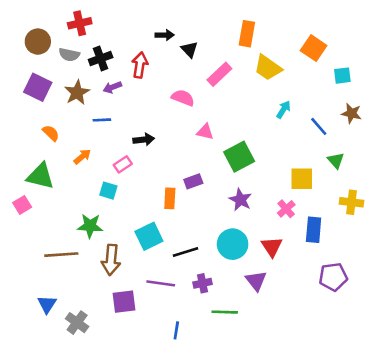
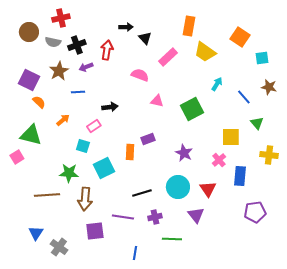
purple square: (38, 87) -> (29, 80), moved
green square: (239, 157) -> (192, 109), moved
cyan square: (149, 236) -> (104, 168), moved

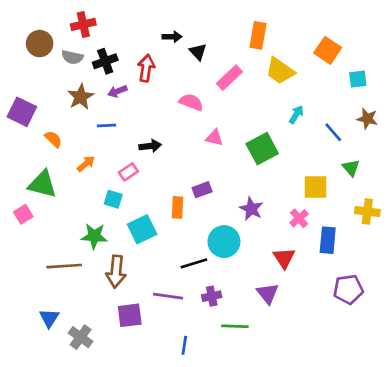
purple square: (29, 80) -> (22, 112), moved
cyan circle: (178, 187) -> (224, 242), moved

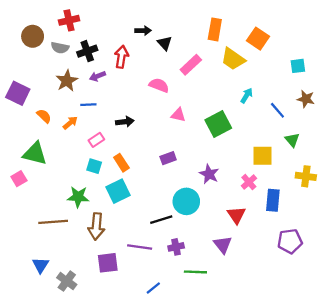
orange square: (328, 50) -> (258, 39), moved
orange arrow: (86, 164) -> (70, 123), moved
pink rectangle: (128, 172) -> (96, 140), moved
orange rectangle: (178, 207) -> (121, 163), moved, turned -36
blue line: (184, 345) -> (153, 288), turned 42

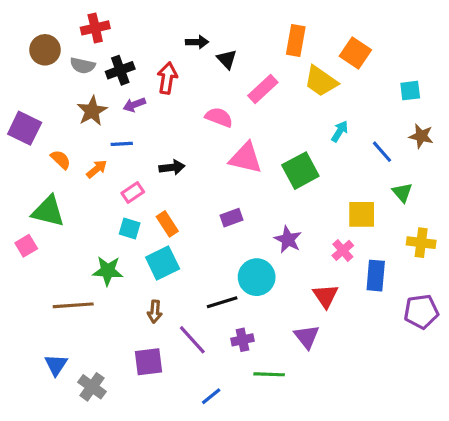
pink triangle: (178, 115) -> (246, 158), size x1.6
brown arrow: (96, 226) -> (155, 312), moved, size x0.6
purple pentagon: (290, 241) -> (421, 312), moved
purple line: (140, 247) -> (192, 340), turned 40

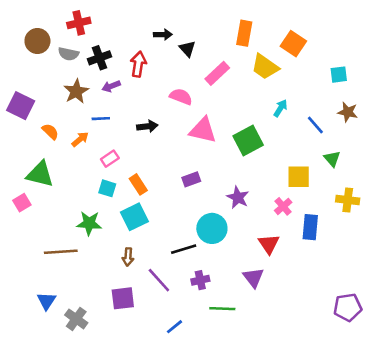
black arrow: (172, 167) -> (147, 126), moved
purple pentagon: (421, 312) -> (348, 307), moved

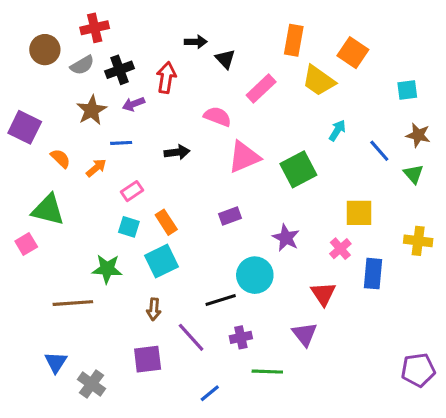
gray semicircle: (68, 54) -> (82, 65), turned -42
pink triangle: (203, 130) -> (244, 157), turned -36
green triangle: (332, 159) -> (413, 174), moved

